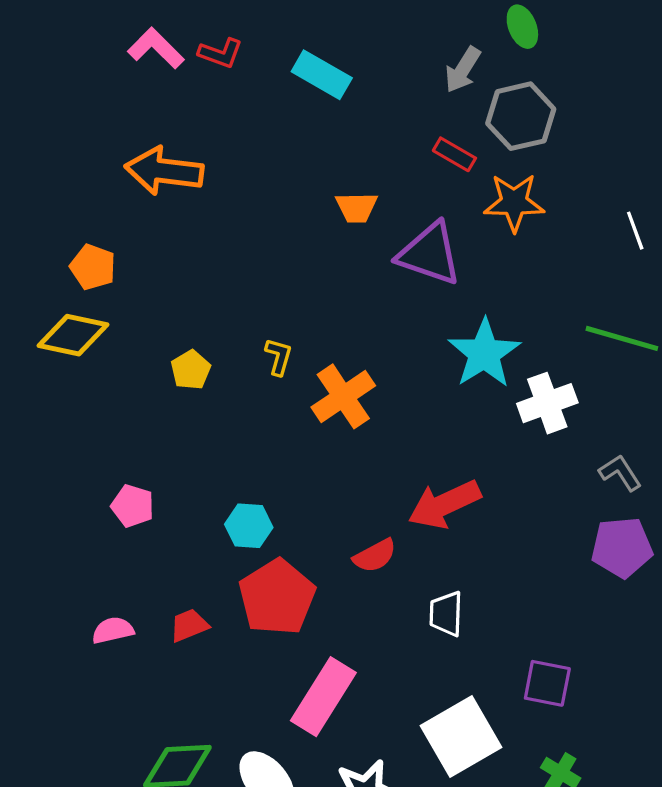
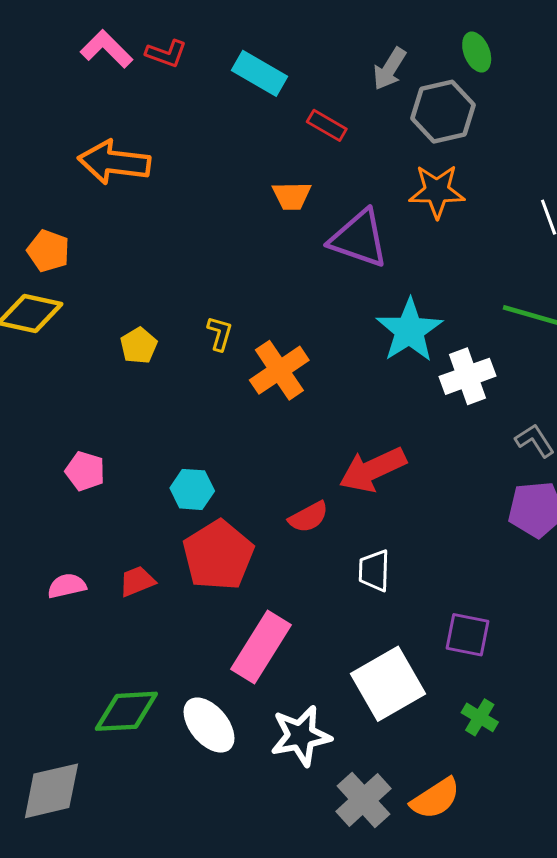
green ellipse: (522, 27) -> (477, 52), moved
red rectangle: (454, 154) -> (327, 125), moved

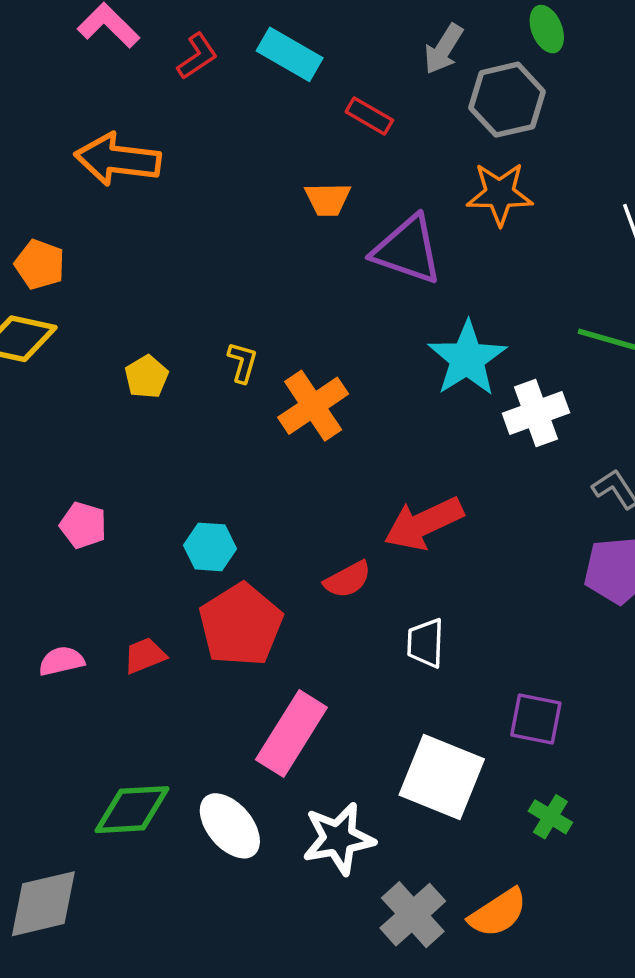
red L-shape: (166, 54) -> (197, 56), moved, turned -54
white square: (388, 684) -> (442, 777), turned -38

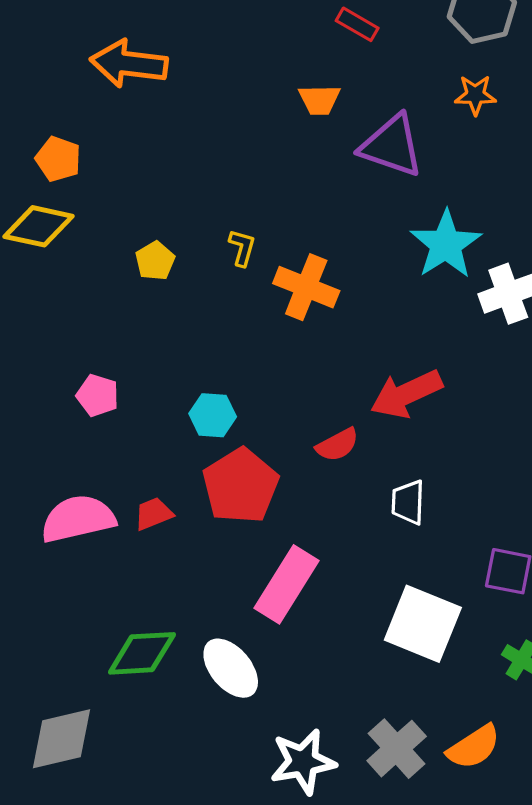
orange star: (500, 194) -> (475, 95), size x0.7
orange cross: (313, 406) -> (306, 287), turned -34
pink semicircle: (61, 661) -> (78, 519), size x1.8
white star: (339, 839) -> (303, 762), moved

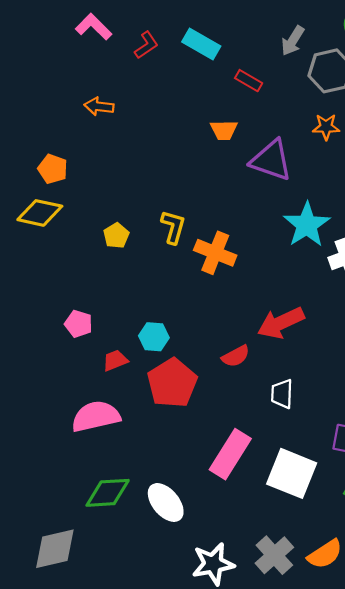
orange arrow: (129, 64) -> (99, 106), size x0.6
yellow L-shape: (242, 248) -> (173, 227), size x1.4
red trapezoid: (153, 514) -> (115, 360), moved
pink semicircle: (78, 519) -> (96, 416), moved
pink rectangle: (286, 584) -> (230, 454), moved

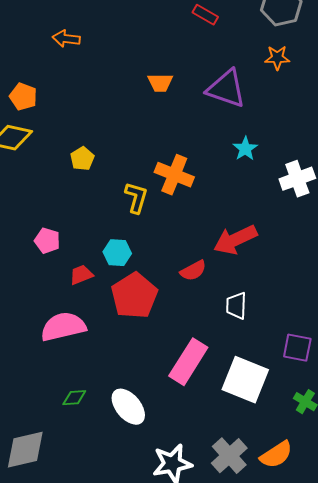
orange trapezoid: (224, 130) -> (160, 83), moved
cyan star: (307, 225) -> (245, 149), moved, size x0.6
yellow L-shape: (173, 227) -> (136, 198), moved
green diamond: (108, 493) -> (74, 398), size x0.6

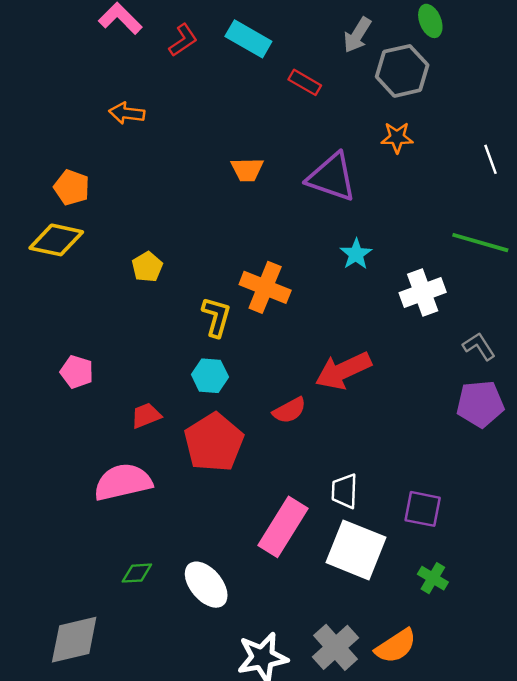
pink pentagon: (47, 241) -> (77, 372), moved
cyan hexagon: (117, 253) -> (210, 376), moved
white trapezoid: (236, 306) -> (344, 491), moved

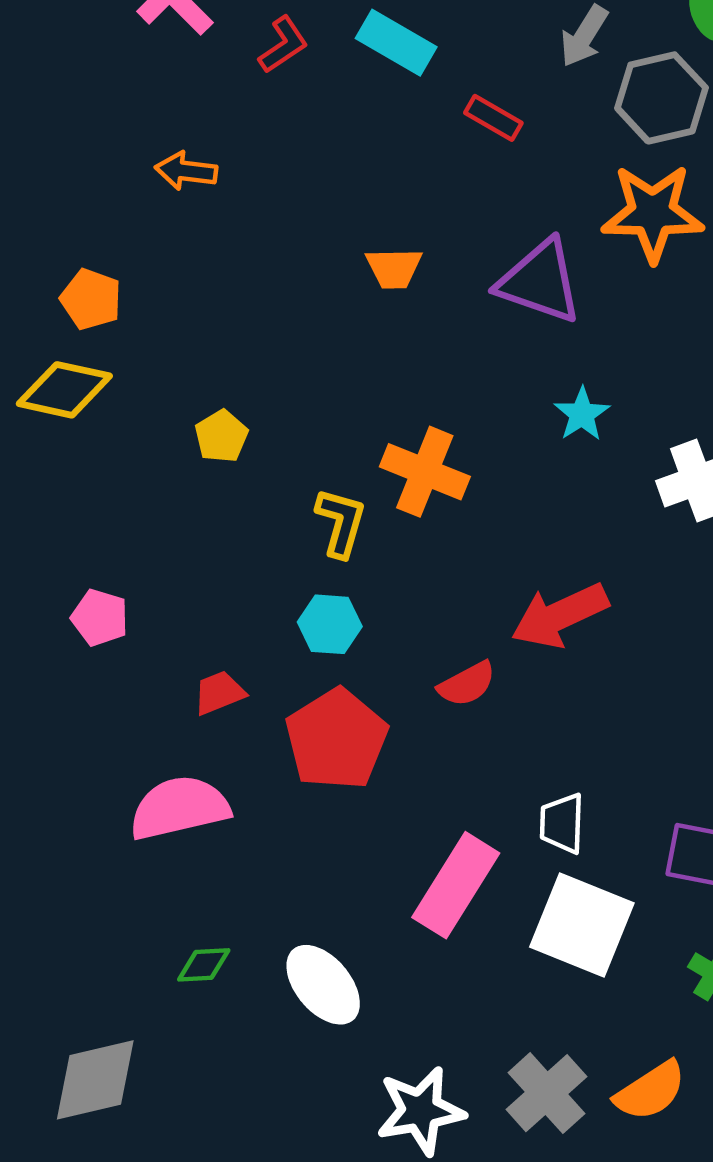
orange star: (397, 137) -> (653, 213), size x1.8

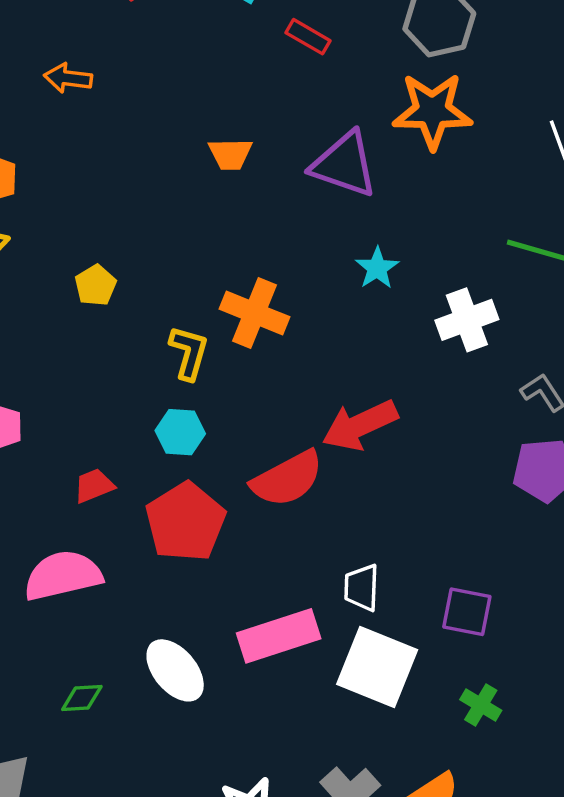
red semicircle: (467, 684) -> (287, 479), size x1.6
pink rectangle: (456, 885) -> (279, 636), turned 40
white ellipse: (323, 985) -> (175, 670), moved

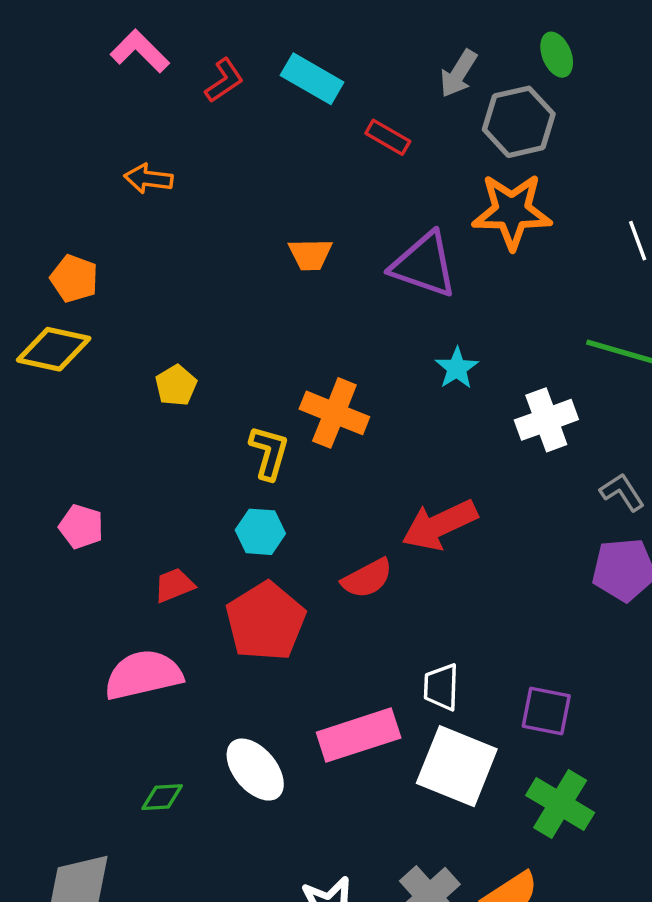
red semicircle: (287, 479) -> (367, 578), size x0.7
green cross: (481, 705) -> (560, 804), size x1.6

